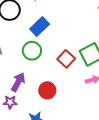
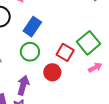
red circle: (47, 90) -> (52, 72), moved

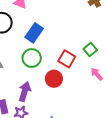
green square: (88, 43) -> (90, 50), size x0.6
pink arrow: (95, 67) -> (97, 74), turned -104

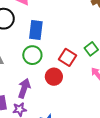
blue rectangle: (34, 33) -> (36, 30), turned -30

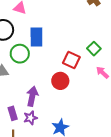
green circle: (32, 55) -> (20, 54), moved

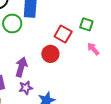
green square: (94, 49) -> (86, 24), turned -32
purple star: (30, 118) -> (26, 88), moved

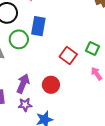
red circle: (50, 54) -> (51, 85), moved

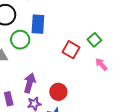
green square: (92, 48) -> (94, 40), turned 32
red circle: (51, 85) -> (58, 92), moved

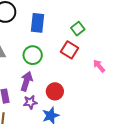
green circle: (20, 40) -> (33, 55), moved
green square: (94, 40) -> (78, 29), moved

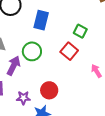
green square: (78, 29) -> (80, 31), turned -32
purple arrow: (27, 81) -> (13, 66), moved

